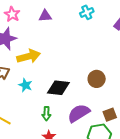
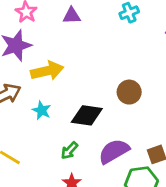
brown circle: (97, 79) -> (129, 92), moved
green arrow: (46, 114) -> (69, 151), turned 40

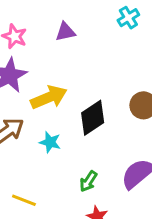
black diamond: (87, 115) -> (93, 118), moved, turned -32

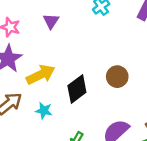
purple triangle: (65, 32) -> (51, 21), turned -42

